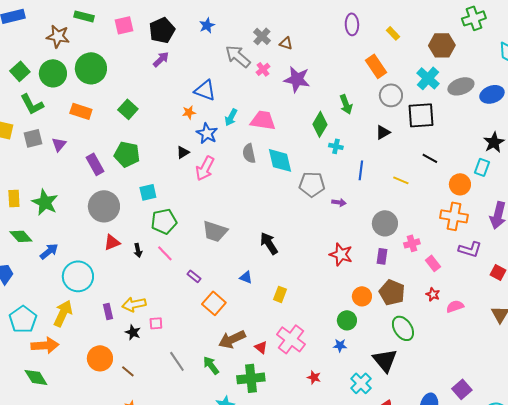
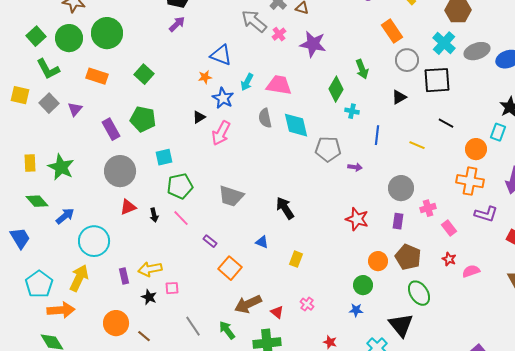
gray square: (33, 138) -> (49, 103), turned -30
pink cross: (291, 339) -> (307, 304), size x0.5

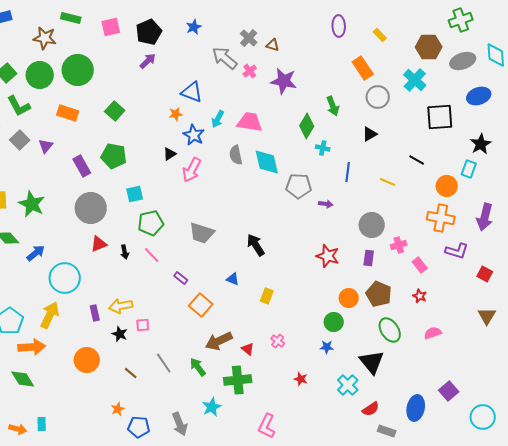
gray ellipse: (477, 51) -> (463, 61), moved
black square: (437, 80) -> (440, 117), moved
pink semicircle: (471, 271) -> (433, 333), moved
brown line: (144, 336) -> (131, 373), moved

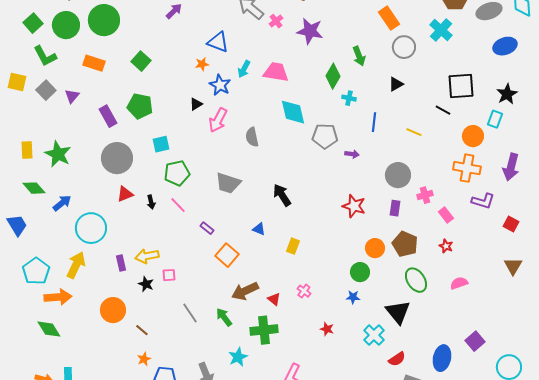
black square: (440, 117) -> (461, 86), moved
gray semicircle: (236, 155) -> (252, 137), moved
brown line: (131, 373) -> (142, 330), moved

